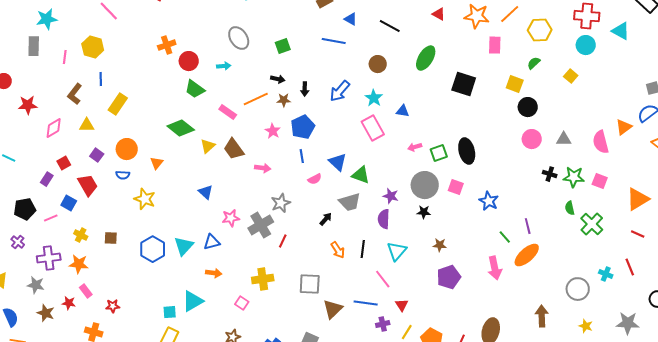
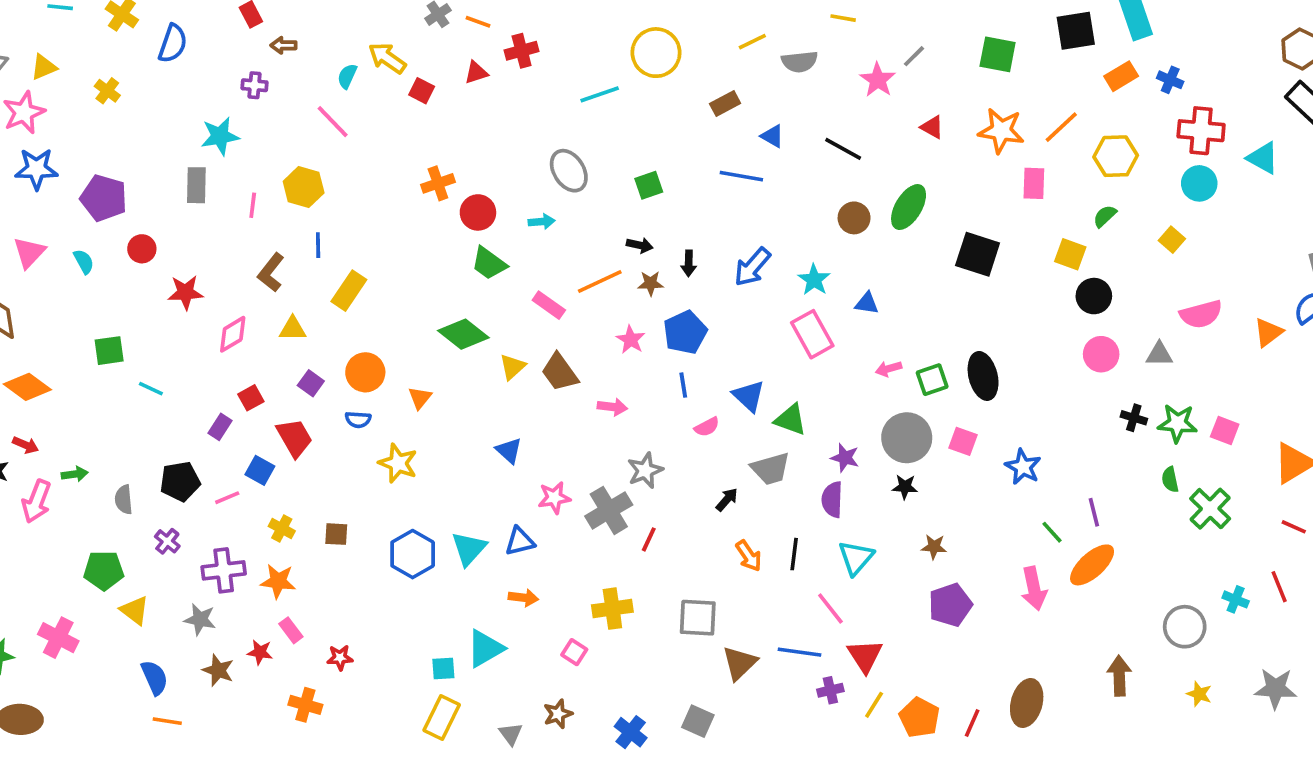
brown circle: (378, 64) -> (854, 218), moved
pink semicircle: (601, 142) -> (1201, 314), moved, turned -90
red triangle: (402, 305) -> (865, 656), size x1.5

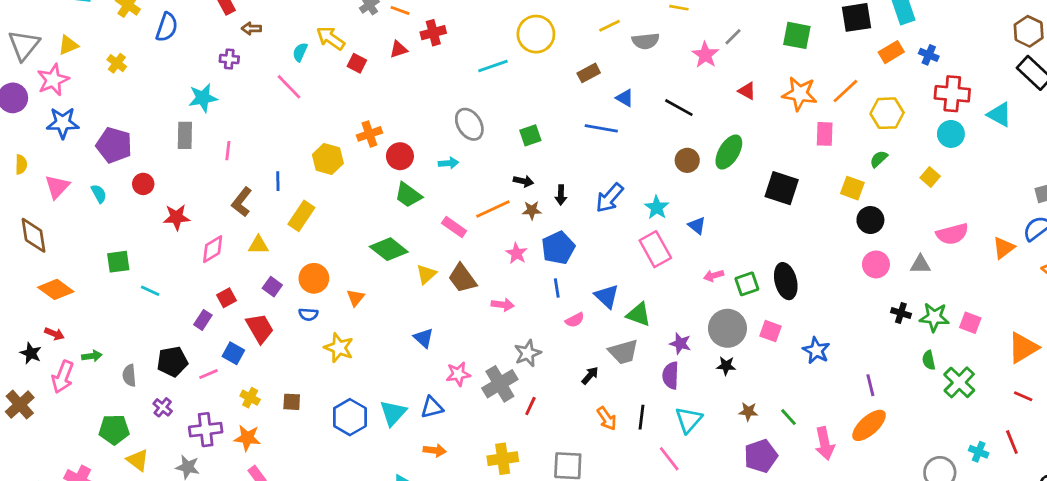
yellow hexagon: (304, 187) -> (328, 159), moved
blue triangle: (867, 303) -> (697, 226), turned 30
green line: (1052, 532) -> (789, 417), moved

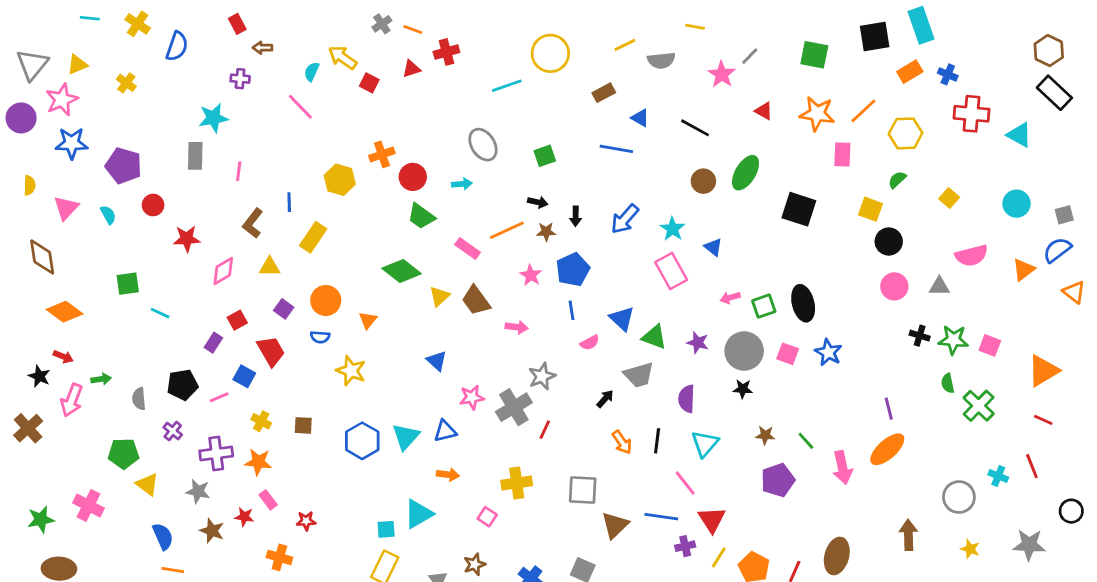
cyan circle: (951, 134) -> (1016, 204), moved
purple star: (680, 344) -> (698, 343), moved
blue star: (816, 350) -> (828, 352), moved

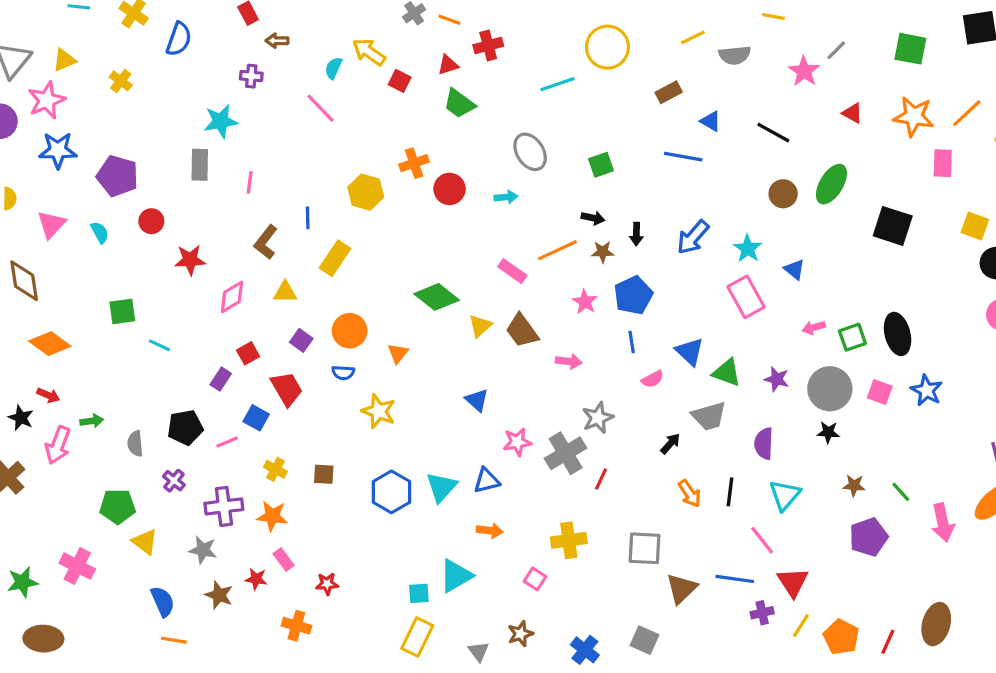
green trapezoid: (421, 216) -> (459, 104), moved

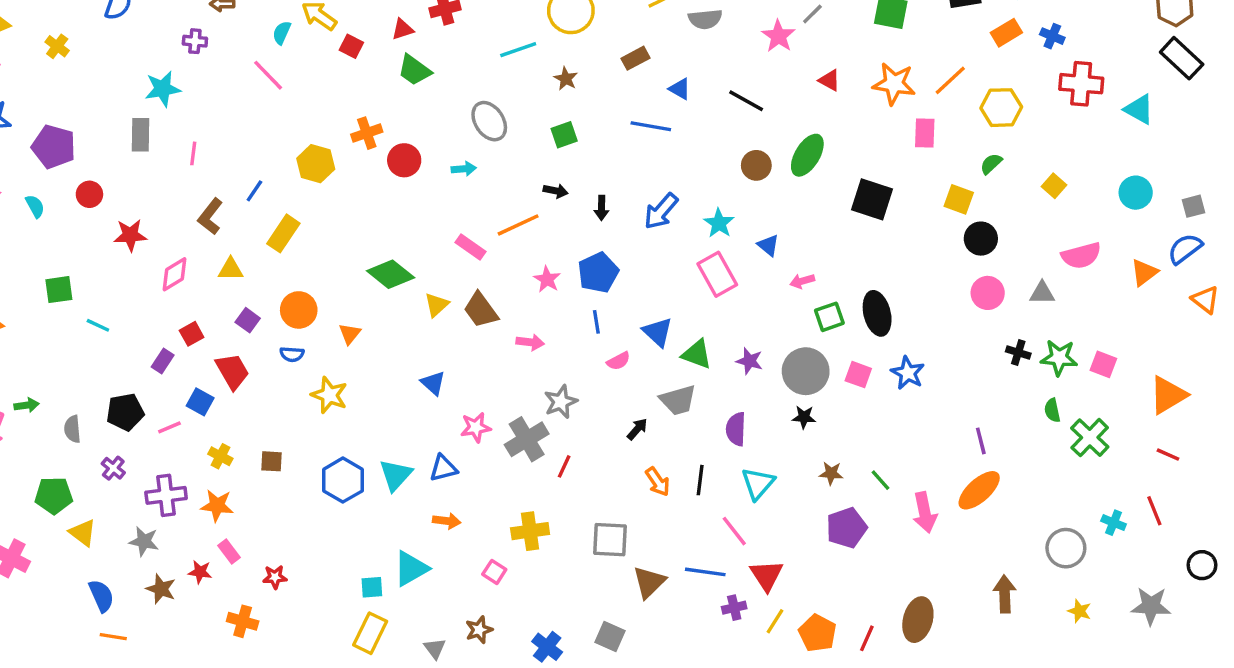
blue line: (308, 218) -> (254, 191), turned 35
brown star: (603, 252) -> (566, 79), moved, turned 30
pink arrow: (814, 328) -> (802, 281), moved

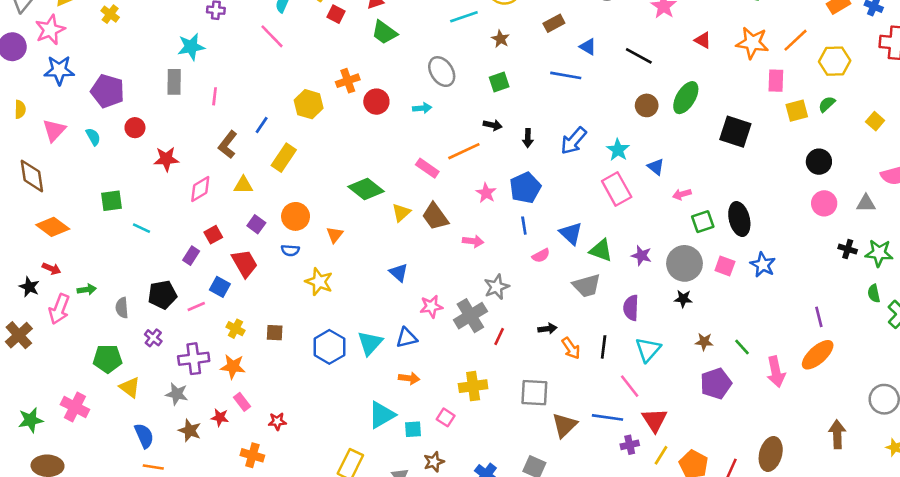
yellow square: (959, 199) -> (797, 111), moved, turned -35
black arrow: (637, 429) -> (547, 329), moved, turned 42
cyan square: (372, 587) -> (413, 429), moved

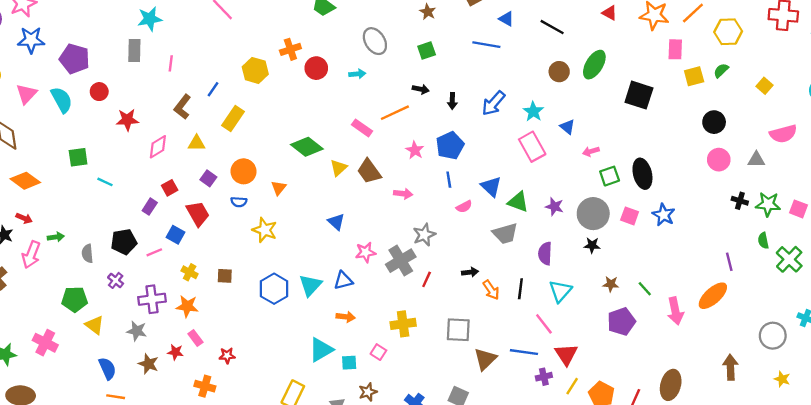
cyan semicircle: (93, 137) -> (62, 100), size x1.6
purple line: (819, 317) -> (729, 262), moved

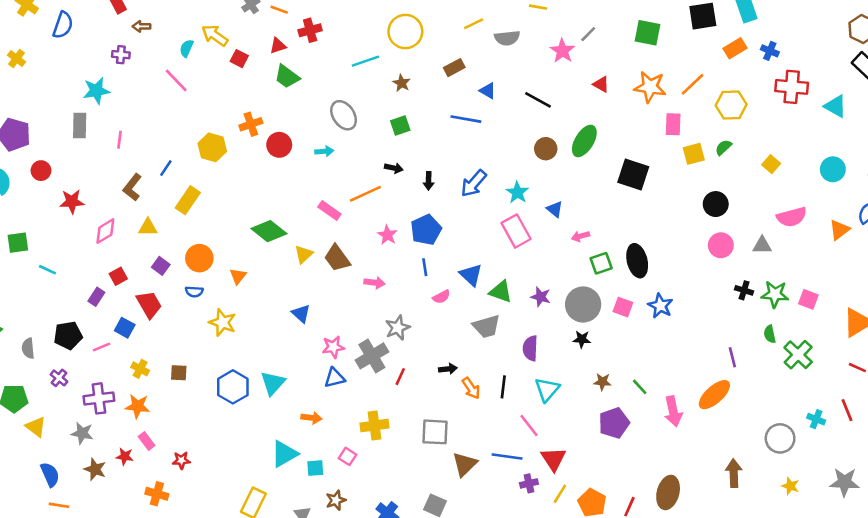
blue triangle: (343, 280) -> (335, 378), moved

